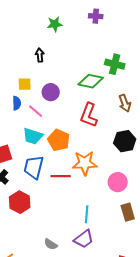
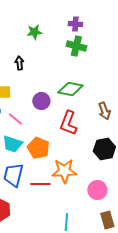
green cross: (115, 64) -> (76, 46), moved
purple circle: (51, 92) -> (41, 101), moved

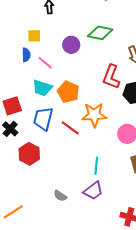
red L-shape: (68, 123) -> (111, 77), moved
red line: (40, 184) -> (70, 128), turned 36

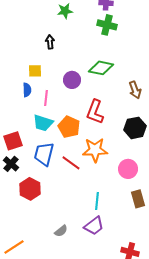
pink line: (45, 63) -> (46, 98), turned 56
red L-shape: (111, 77) -> (95, 112), moved
gray semicircle: (60, 196) -> (61, 231), turned -72

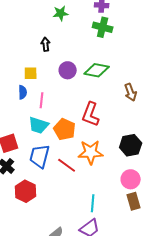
purple circle: (72, 80) -> (68, 70), moved
black hexagon: (135, 128) -> (131, 145), moved
pink circle: (128, 169) -> (131, 179), moved

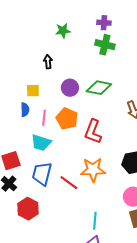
orange pentagon: (65, 129) -> (67, 119), moved

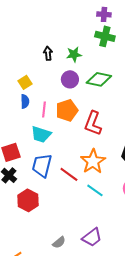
green star: (63, 31) -> (74, 54), moved
yellow square: (33, 91) -> (25, 82), moved, turned -32
orange pentagon: (67, 119) -> (67, 110), turned 30
orange star: (93, 170) -> (93, 161), turned -30
cyan line: (95, 221) -> (95, 190), moved, turned -60

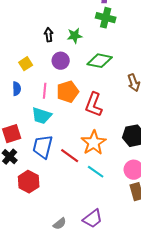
purple circle: (70, 79) -> (61, 61), moved
blue semicircle: (25, 101) -> (17, 89), moved

